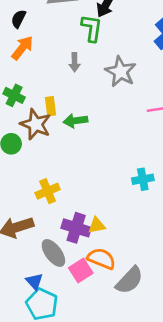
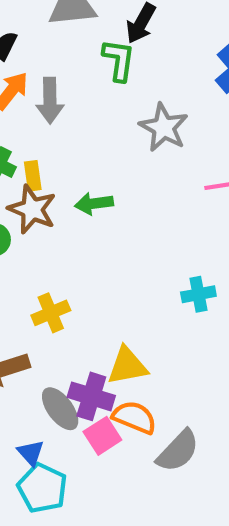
gray arrow: (74, 62) -> (50, 101), moved, size x1.5
yellow rectangle: (50, 106) -> (33, 176), moved
yellow triangle: (97, 225) -> (127, 366), size x1.5
purple cross: (76, 228) -> (91, 396), moved

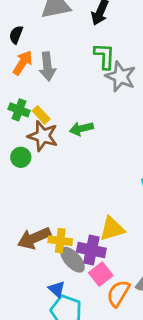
green L-shape: (119, 60) -> (104, 56), moved
yellow rectangle: (33, 176) -> (41, 115), turned -30
yellow cross: (51, 313) -> (60, 241), moved, turned 35
orange semicircle: (134, 417) -> (118, 293), moved, turned -76

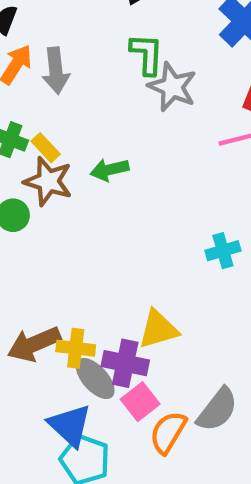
blue triangle: (57, 289) -> (70, 425), size x1.6

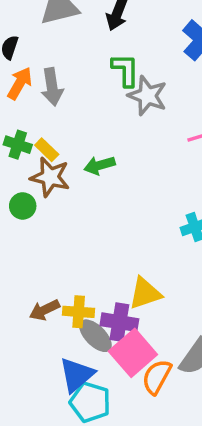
brown arrow: (34, 344) -> (44, 310), size x0.7
pink square: (140, 402) -> (133, 353), size x1.5
blue triangle: (70, 425) -> (77, 375), turned 39

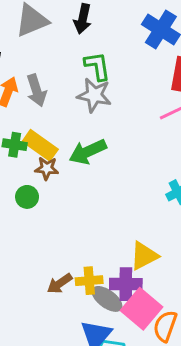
gray star: (147, 96) -> (94, 95), moved
yellow rectangle: (47, 150) -> (40, 145), size x1.6
green arrow: (99, 165) -> (88, 152), size x1.4
brown star: (50, 177) -> (47, 168), size x0.7

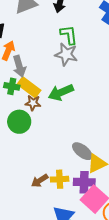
gray arrow: (36, 90) -> (19, 66), moved
green circle: (27, 197) -> (19, 122), size x1.5
gray ellipse: (107, 299) -> (82, 151), moved

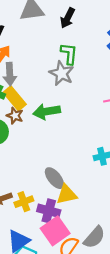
yellow cross: (60, 179) -> (24, 202), turned -30

